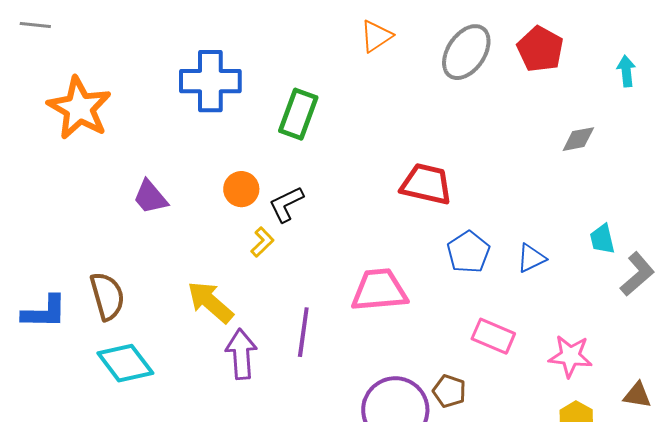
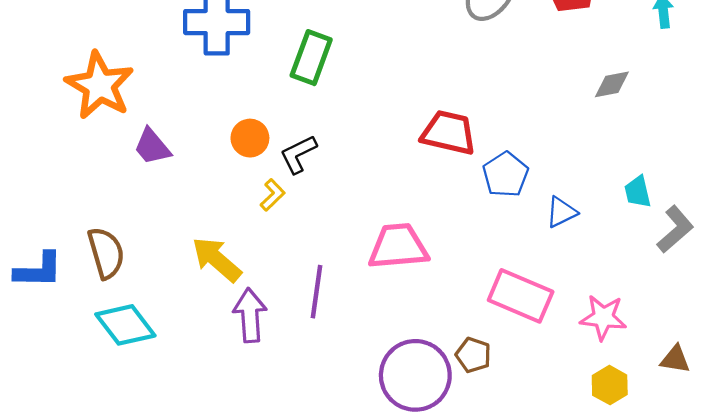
orange star: (79, 108) -> (100, 85), moved
blue pentagon: (468, 252) -> (506, 175), moved
pink rectangle: (493, 336) -> (521, 296), size x1.4

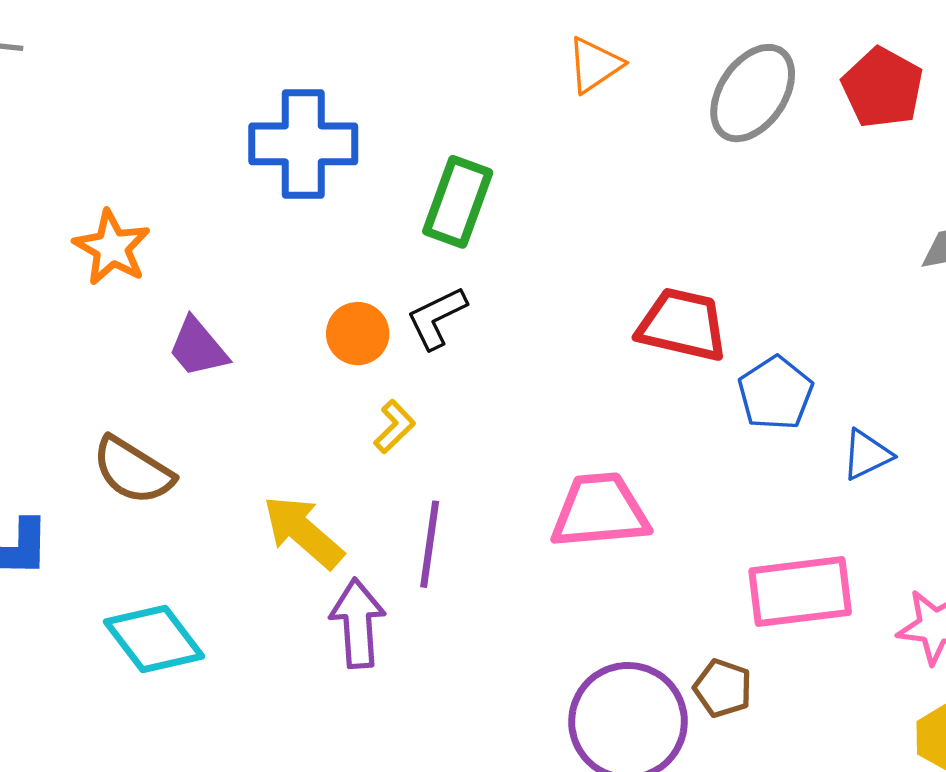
orange star: (100, 85) -> (112, 248), size x0.7
black L-shape: (298, 154) -> (437, 318), moved
brown semicircle: (106, 253) -> (133, 470), moved, turned 138
purple line: (317, 292) -> (430, 544), moved
pink rectangle: (521, 296) -> (800, 592), turned -30

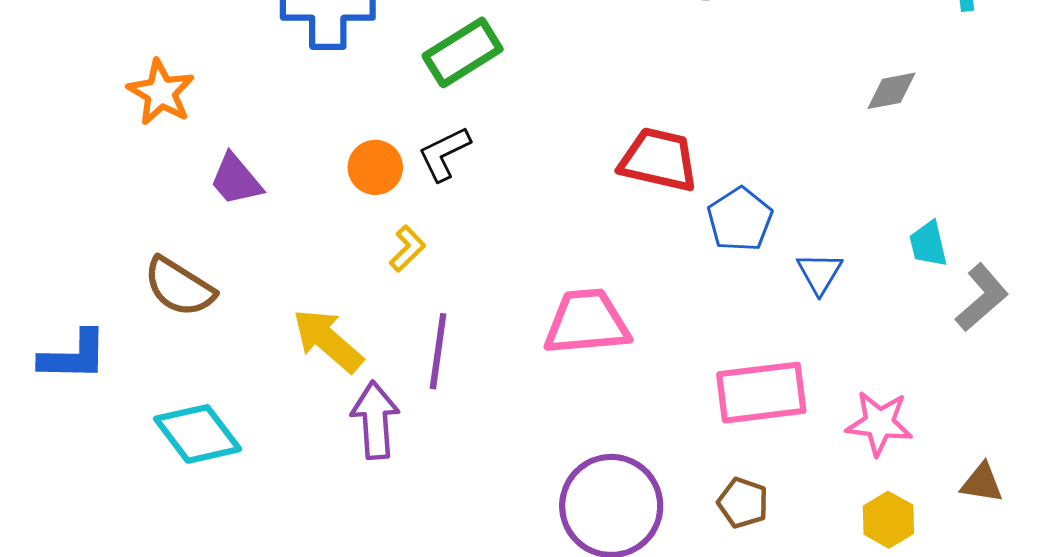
green rectangle: (458, 202) -> (463, 52), turned 38
blue triangle: (867, 455) -> (820, 273), turned -33
brown pentagon: (723, 688) -> (743, 503), moved

